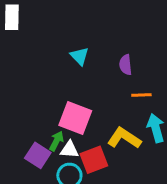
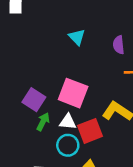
green arrow: (56, 141) -> (43, 122), moved
purple square: (38, 155) -> (34, 100), moved

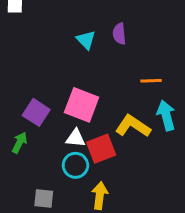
purple semicircle: (119, 45) -> (119, 34), moved
green arrow: (43, 122) -> (20, 143), moved

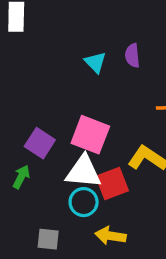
white triangle: (75, 138) -> (84, 172), size x1.6
yellow arrow: (100, 196) -> (110, 236), turned -88

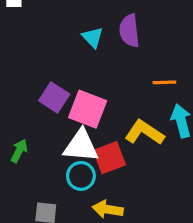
purple semicircle: (132, 56) -> (129, 31), size x1.4
purple square: (40, 143) -> (54, 97), moved

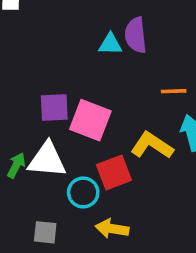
cyan triangle: (93, 37) -> (110, 44), moved, turned -45
purple square: (54, 97) -> (54, 107), turned -36
white triangle: (81, 146) -> (47, 160), moved

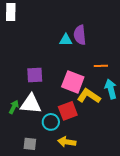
pink square: (90, 120) -> (73, 82), moved

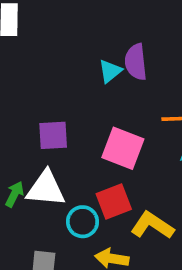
cyan triangle: (66, 40) -> (110, 71), turned -40
yellow L-shape: (89, 96) -> (152, 225), moved

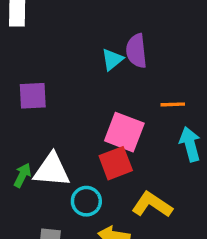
purple square: (53, 135) -> (33, 96), moved
red square: (114, 201) -> (116, 163), moved

